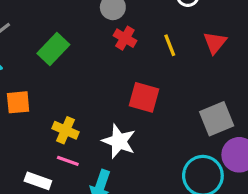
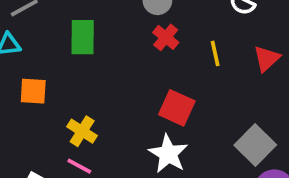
green rectangle: (53, 49) -> (83, 37), turned -52
gray square: (217, 119) -> (255, 145), turned -32
white star: (119, 141) -> (168, 154), moved

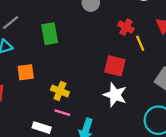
red cross: (166, 37) -> (126, 27), moved
yellow line: (215, 53) -> (140, 43), moved

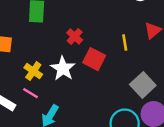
red cross: (126, 27) -> (75, 36), moved
white star: (115, 95) -> (63, 69), moved

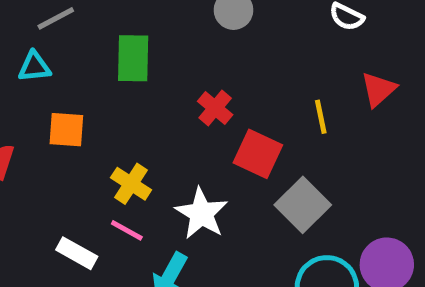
white star: (63, 69) -> (201, 213), moved
gray square: (143, 85) -> (303, 205), moved

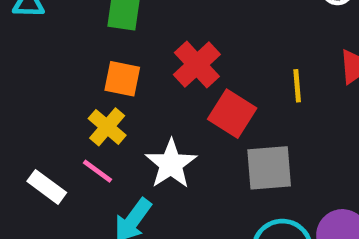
red cross: (215, 108) -> (197, 65), size x1.4
orange square: (66, 130) -> (122, 79), moved
gray square: (303, 205) -> (269, 168), turned 33

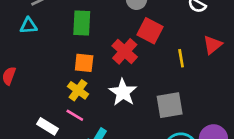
red square: (232, 114) -> (150, 31), moved
white star: (171, 164) -> (123, 92), moved

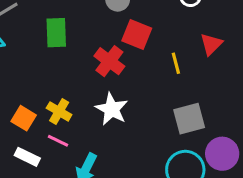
orange square: (84, 63) -> (24, 118), moved, turned 30
gray square: (170, 105) -> (189, 119), moved

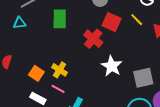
yellow line: (176, 63) -> (137, 20), moved, turned -32
white star: (112, 109) -> (112, 66), moved

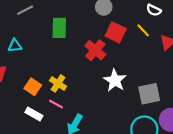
cyan triangle: (20, 23) -> (15, 46), moved

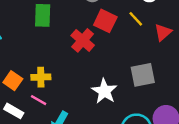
white star: (115, 80) -> (104, 91), moved
yellow cross: (58, 83) -> (41, 77), turned -35
gray square: (149, 94) -> (143, 75), moved

